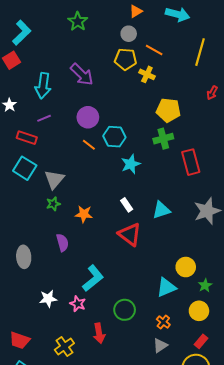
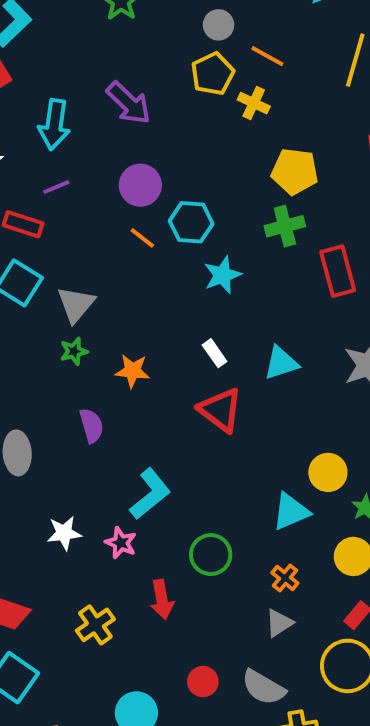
yellow pentagon: (126, 59) -> (213, 74), turned -30

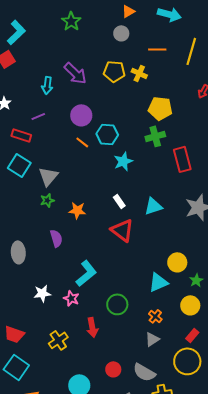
orange line: (267, 56) -> (157, 49), moved, turned -30
yellow pentagon: (213, 74) -> (114, 71), moved, turned 30
cyan arrow: (54, 125) -> (47, 85), moved, size x0.7

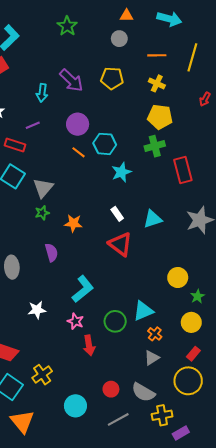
orange triangle: (128, 11) -> (127, 16), turned 32
yellow cross: (139, 73) -> (157, 83), moved
cyan triangle: (158, 282) -> (143, 311), moved
pink star: (71, 298) -> (75, 321), moved
yellow cross: (58, 340) -> (42, 375), moved

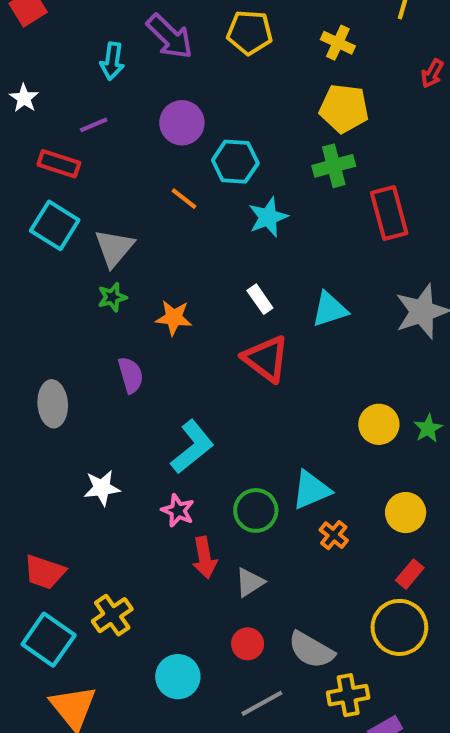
orange line: (79, 152) -> (184, 199), moved
green star: (198, 296) -> (428, 428), moved
gray triangle: (152, 358) -> (250, 582), moved

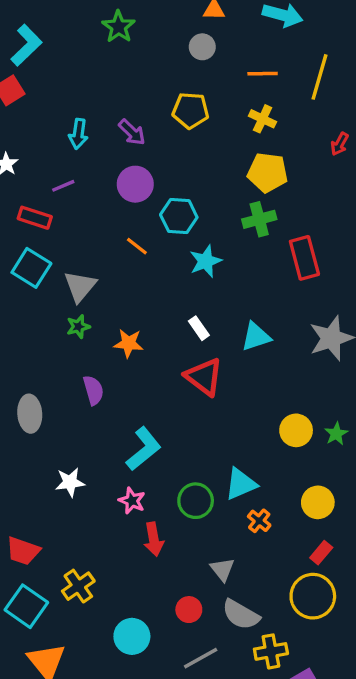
purple arrow: (170, 37) -> (132, 132), moved, size x0.7
gray triangle: (250, 582) -> (222, 569), moved, turned -36

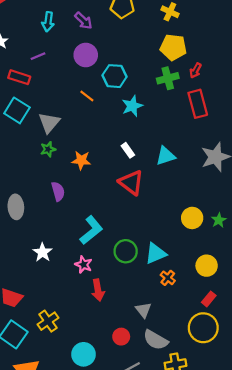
red arrow: (340, 144) -> (195, 71), moved
white star: (70, 482) -> (42, 252), turned -30
green circle: (196, 501) -> (126, 251), moved

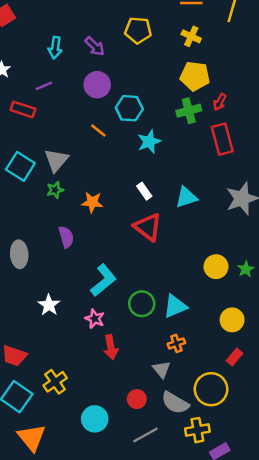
cyan square: (17, 110) -> (20, 166), moved
orange cross: (168, 278) -> (176, 343), moved, turned 32
yellow circle: (203, 328) -> (211, 389), moved

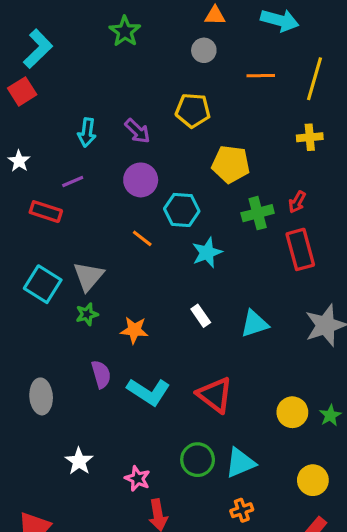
yellow cross: (191, 36) -> (310, 137), moved, turned -30
yellow pentagon: (195, 76) -> (231, 164), moved
red triangle: (148, 227) -> (215, 395), moved
cyan L-shape: (103, 280) -> (149, 392), moved, turned 72

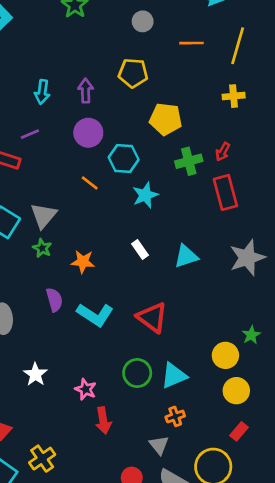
purple arrow: (137, 131) -> (86, 91), turned -135
green star: (87, 314) -> (42, 248), turned -30
yellow circle: (292, 412) -> (225, 355), moved

